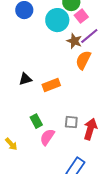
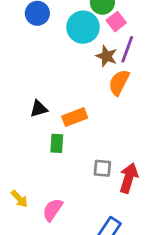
purple line: (89, 36) -> (127, 49), turned -30
green rectangle: (36, 121) -> (57, 143), moved, turned 32
pink semicircle: (47, 137) -> (53, 210), moved

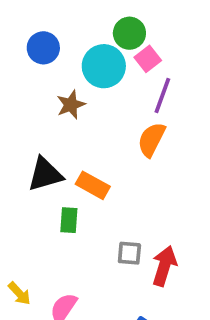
brown star: (107, 56) -> (71, 105), moved, turned 30
black triangle: (39, 109) -> (45, 174), size x1.5
orange rectangle: (75, 117) -> (93, 185), turned 50

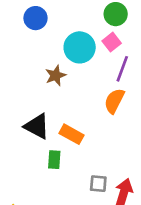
green circle: (129, 33) -> (116, 14), moved
blue circle: (43, 48) -> (36, 18), moved
black triangle: (45, 174) -> (37, 126), turned 44

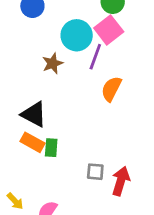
pink square: (112, 42) -> (109, 30), size x1.5
purple line: (122, 69) -> (95, 57), moved
orange rectangle: (72, 134) -> (32, 142), moved

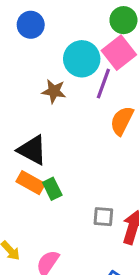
brown star: (53, 63) -> (54, 91), turned 30
green rectangle: (51, 148) -> (52, 189), turned -30

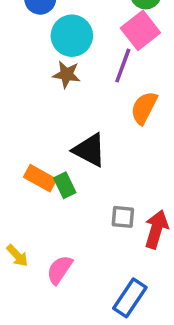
cyan circle: (82, 59) -> (72, 36), moved
black triangle: (32, 150) -> (89, 150), moved

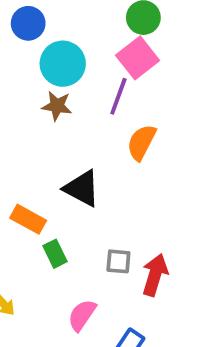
green rectangle: (65, 185) -> (55, 254), moved
pink semicircle: (60, 270) -> (82, 315), moved

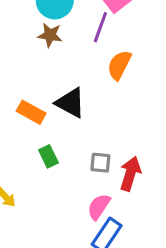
orange rectangle: (28, 219) -> (31, 112), moved
pink semicircle: (82, 315) -> (99, 207), moved

